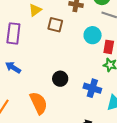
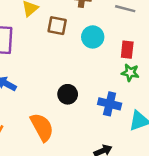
cyan circle: (93, 35) -> (93, 37), moved

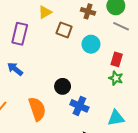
blue cross: (110, 104) -> (79, 106), moved

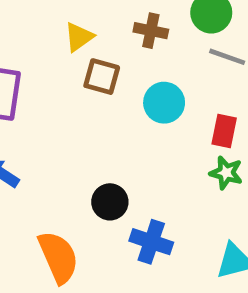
yellow triangle: (45, 12) -> (79, 37), moved

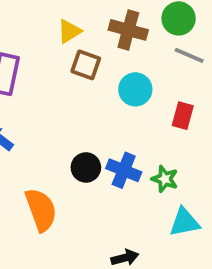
brown cross: (151, 31) -> (128, 30), size x1.4
green star: (226, 173) -> (165, 179), moved
blue cross: (151, 242) -> (124, 170), moved

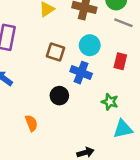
brown square: (86, 65) -> (56, 52), moved
blue cross: (124, 170) -> (81, 73), moved
orange semicircle: (41, 210) -> (31, 123), size x0.6

